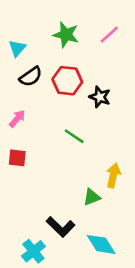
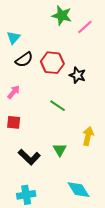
green star: (66, 35) -> (62, 15), moved
green triangle: (92, 197) -> (60, 150), moved, turned -40
black L-shape: (61, 227) -> (29, 157), moved
cyan cross: (33, 251) -> (26, 195), turned 30

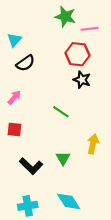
pink line: (85, 27) -> (90, 29), turned 35
red hexagon: (52, 63) -> (77, 54), moved
cyan diamond: (79, 190) -> (69, 201), moved

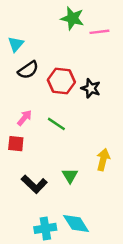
red hexagon: (77, 54) -> (61, 81), moved
pink arrow: (14, 97) -> (24, 118), moved
green line: (61, 112) -> (56, 124), moved
cyan cross: (28, 206) -> (45, 228), moved

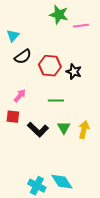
green line: (56, 124) -> (56, 101), moved, turned -35
green triangle: (70, 176) -> (64, 128), moved
black L-shape: (34, 184) -> (38, 130), moved
cyan cross: (45, 228) -> (37, 186), turned 36

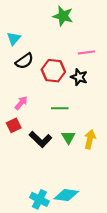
pink line: (81, 26) -> (87, 52), moved
red square: (13, 117) -> (14, 125), turned -32
cyan diamond: (62, 182) -> (66, 195), turned -50

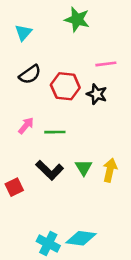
cyan triangle: (14, 39) -> (23, 33), moved
green line: (60, 108) -> (55, 132), moved
red square: (14, 125) -> (14, 187), moved

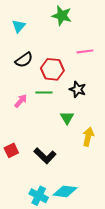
black star: (97, 94) -> (78, 89), moved
green line: (55, 132) -> (44, 93), moved
green triangle: (84, 167) -> (67, 118), moved
black L-shape: (50, 170) -> (45, 156), moved

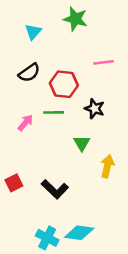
cyan triangle: (19, 26) -> (33, 32), moved

